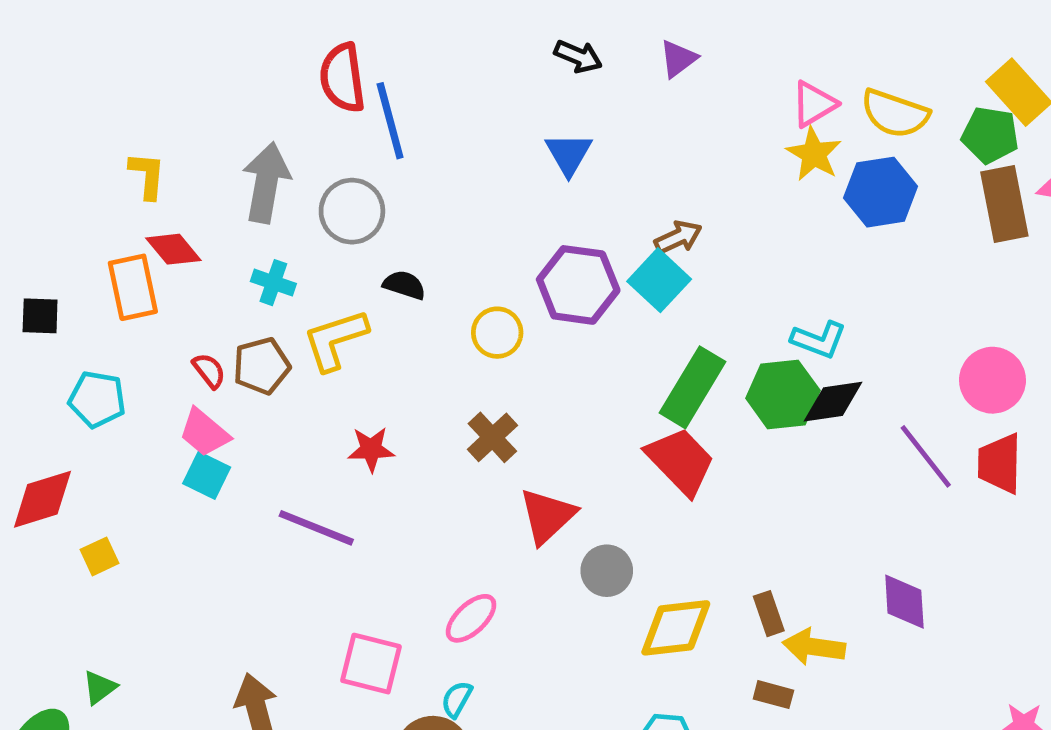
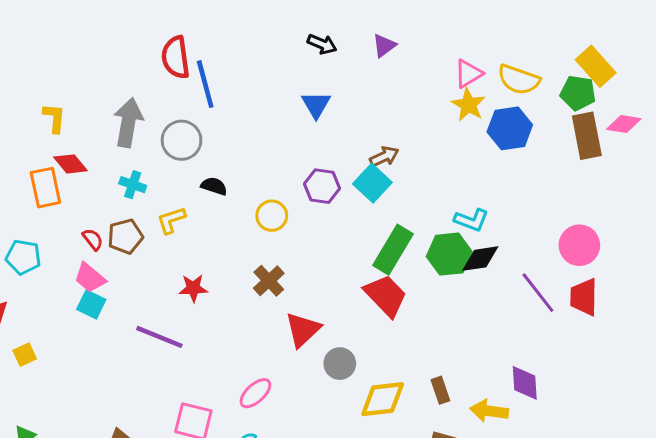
purple hexagon: (578, 285) -> (322, 186), size x0.7
yellow L-shape: (335, 340) -> (171, 220), size x0.7
yellow arrow: (814, 647) -> (489, 411), moved

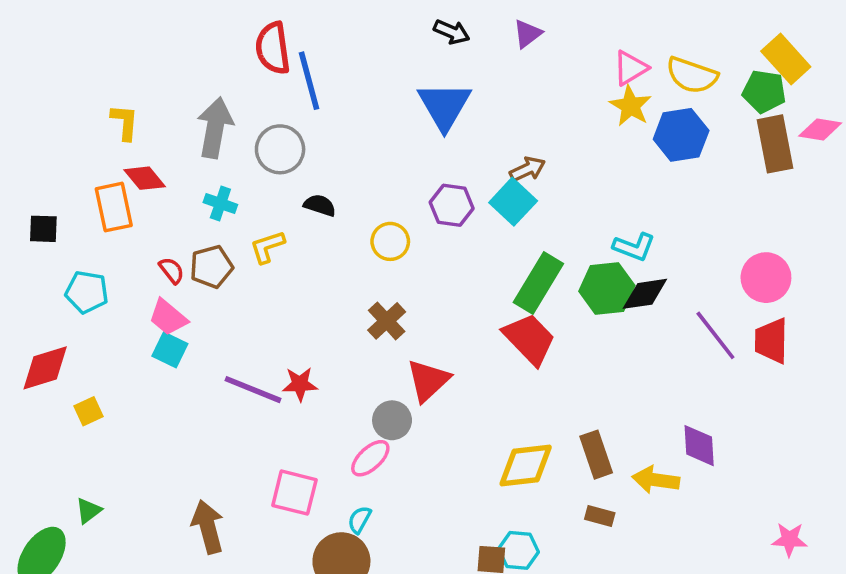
blue triangle: (316, 105) -> (444, 106), size x1.5
red star: (193, 288) -> (300, 384), moved
gray circle: (340, 364) -> (392, 420), moved
brown rectangle: (440, 390) -> (596, 455), size x1.4

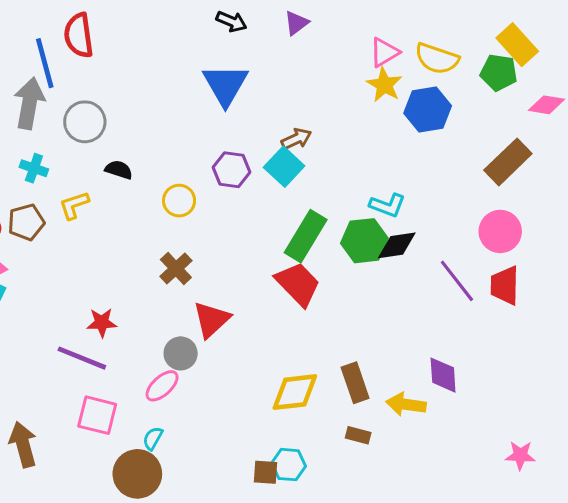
blue line: (309, 81) -> (45, 63), moved
brown rectangle: (775, 144) -> (508, 162), moved, turned 57
purple line: (253, 390) -> (82, 358), moved

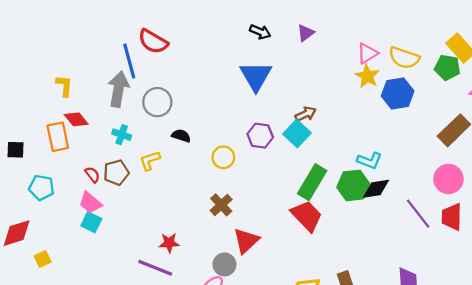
red semicircle: (79, 35) -> (153, 42), turned -52

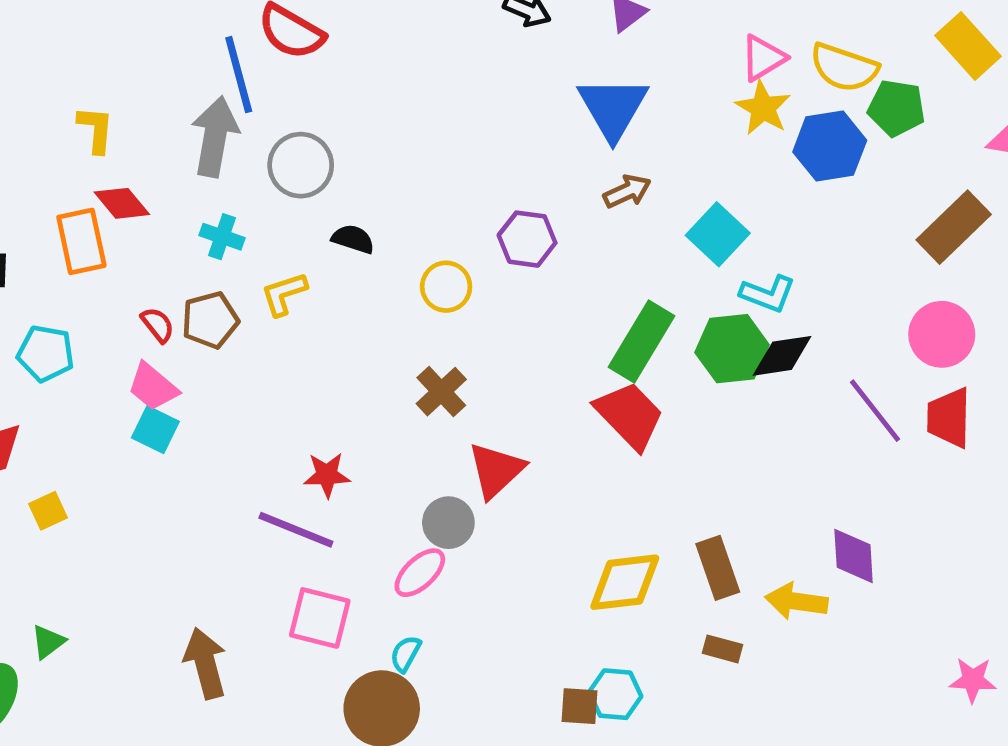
green pentagon: (447, 67) -> (896, 108), moved
blue triangle: (256, 76) -> (613, 108), moved
cyan square: (297, 134) -> (718, 234), moved

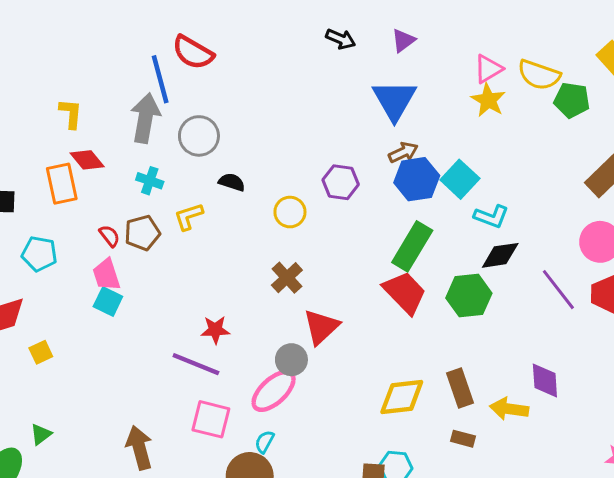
blue hexagon: (830, 146) -> (417, 179), moved
green hexagon: (732, 349) -> (469, 296), moved
pink trapezoid: (153, 387) -> (106, 275), turned 32
pink ellipse: (420, 573) -> (274, 391), size x1.4

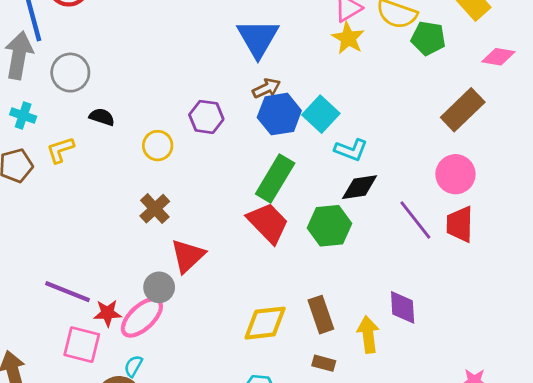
red star: (215, 330) -> (108, 313), moved
yellow arrow: (509, 409) -> (368, 335), turned 75

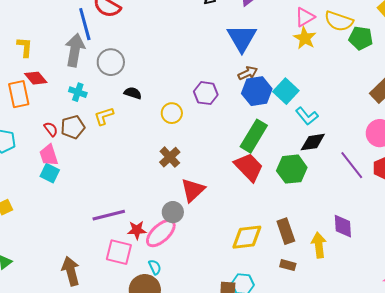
cyan L-shape: (351, 150) -> (307, 116), turned 30
purple line: (67, 292) -> (109, 215), turned -36
cyan semicircle: (133, 366) -> (155, 267), turned 126

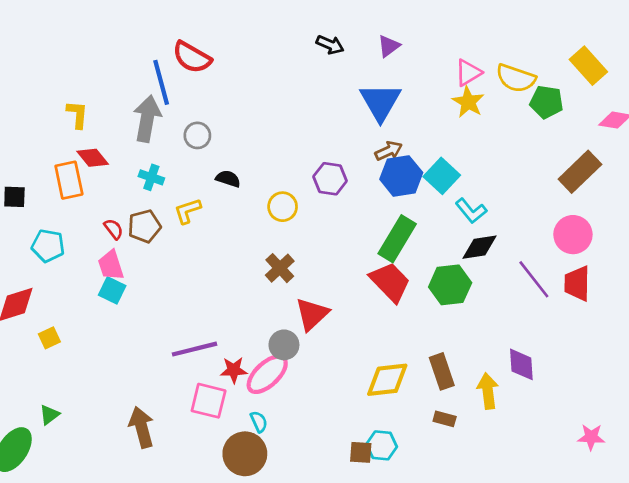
gray circle: (111, 62) -> (197, 135), size x0.7

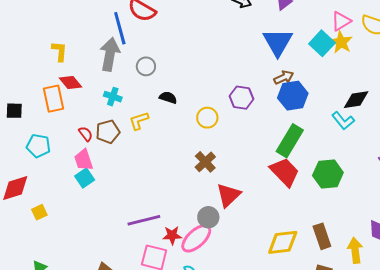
cyan square: (442, 176) -> (322, 43), moved
black diamond: (479, 247) -> (356, 100), moved
cyan square: (112, 290) -> (85, 178), turned 30

